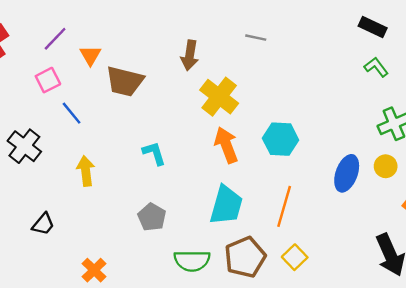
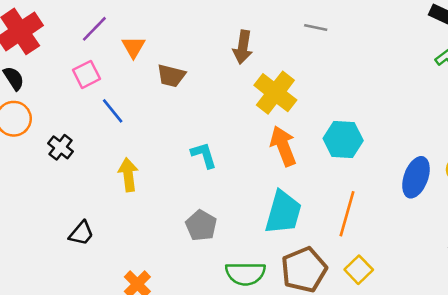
brown trapezoid: (125, 81) -> (171, 76), size x0.7
black cross: (24, 146) -> (61, 147), size x0.7

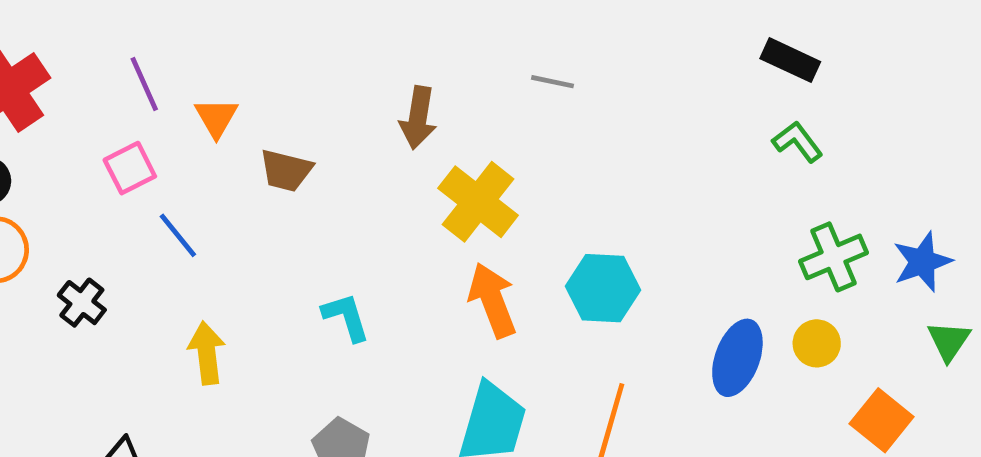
purple line: (94, 29) -> (144, 84), turned -68

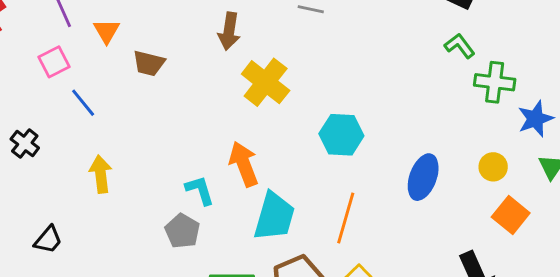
green cross: (834, 257) -> (495, 82), moved, turned 30
orange arrow: (492, 300) -> (244, 164), moved
cyan L-shape: (346, 317) -> (200, 190), moved
yellow circle: (817, 343) -> (493, 167), moved

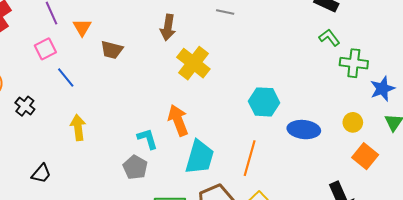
cyan hexagon: (341, 135) -> (264, 102), moved
blue ellipse: (423, 177) -> (304, 130), turned 76

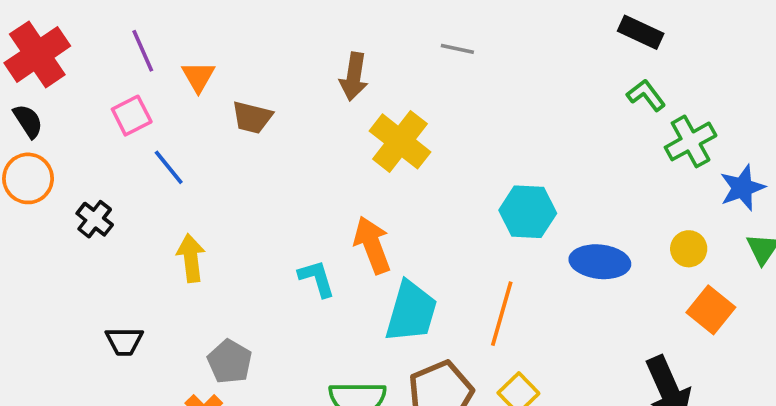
green cross: (354, 63) -> (691, 141), turned -36
gray pentagon: (135, 167) -> (230, 362), moved
black trapezoid: (41, 173) -> (124, 341), turned 50

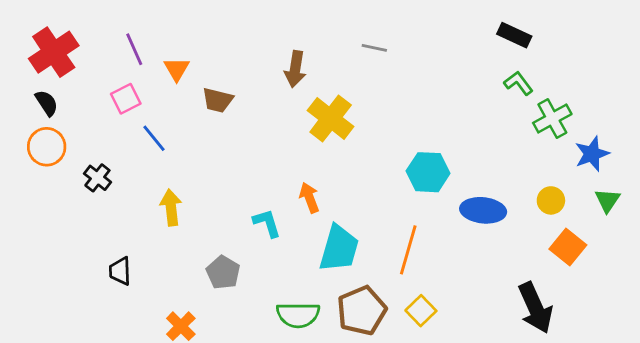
orange arrow: (372, 245) -> (309, 198), size x0.7
black trapezoid: (124, 341) -> (120, 271), turned 88
gray pentagon: (230, 362) -> (223, 272), moved

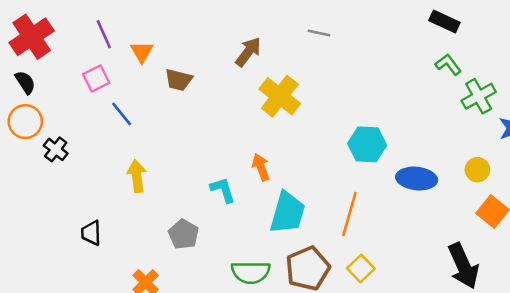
brown arrow: (295, 69) -> (248, 52), turned -152
black cross: (97, 178) -> (56, 149), moved

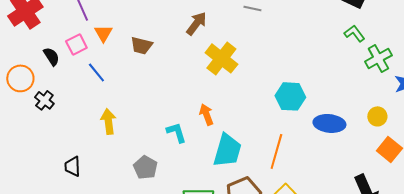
orange triangle: (142, 52) -> (103, 33), moved
black semicircle: (25, 82) -> (51, 56), moved

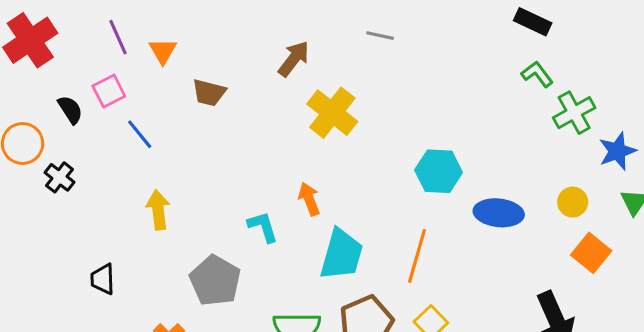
orange triangle: (103, 33) -> (163, 51), moved
gray pentagon: (145, 167) -> (215, 281), size x1.4

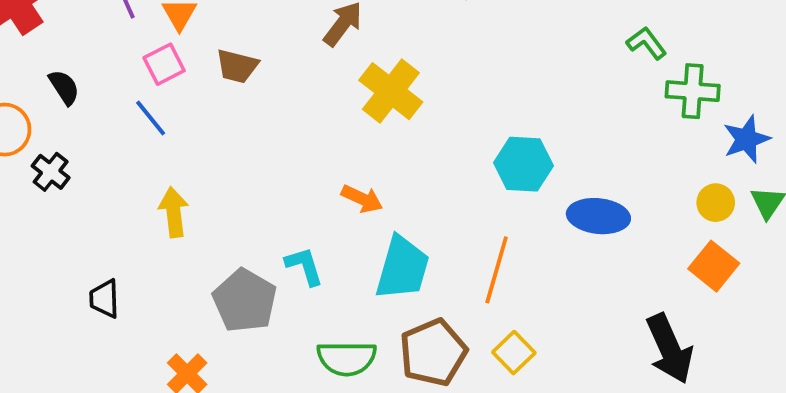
pink square: (109, 91) -> (164, 64), moved
green cross: (574, 113) -> (693, 91), turned 33
orange arrow: (309, 199) -> (362, 199), turned 136
yellow circle: (573, 202) -> (716, 203), moved
cyan L-shape: (263, 227) -> (304, 266), moved

